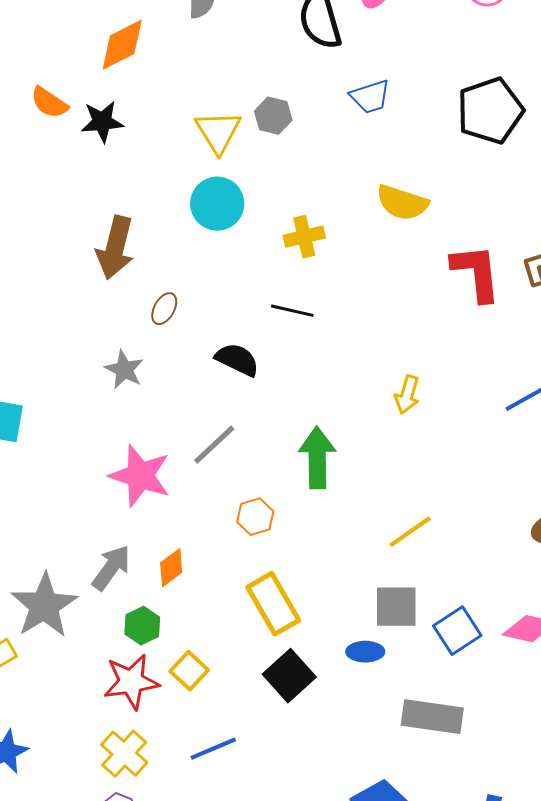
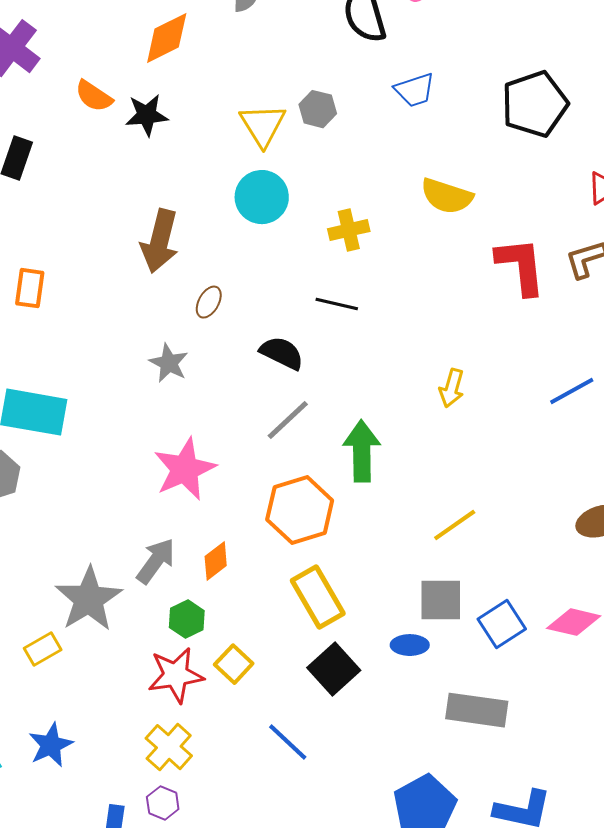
gray line: (214, 445) -> (288, 420), moved
pink star: (140, 476) -> (185, 469), turned 30
orange hexagon: (255, 517) -> (300, 510), size x1.8
blue line: (213, 749) -> (288, 742), moved, turned 66

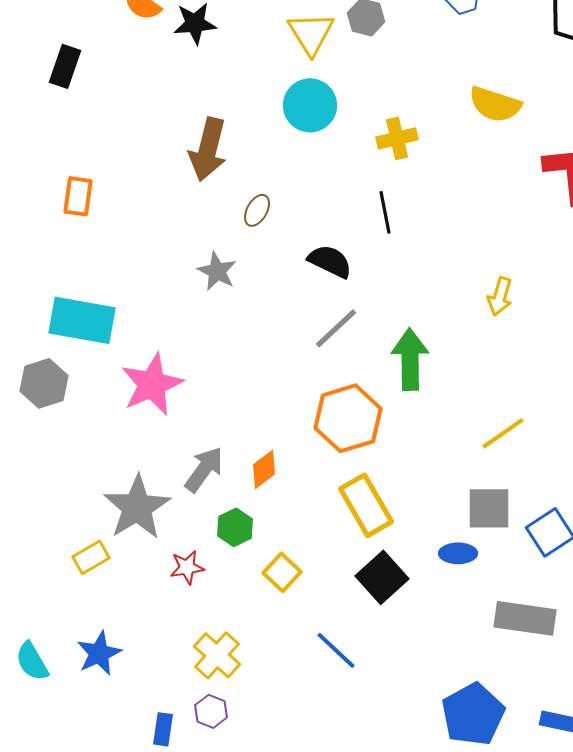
black line: (337, 304) -> (385, 212), turned 66
pink star: (185, 469) -> (152, 384), moved
red star: (176, 675) -> (187, 567), moved, size x0.6

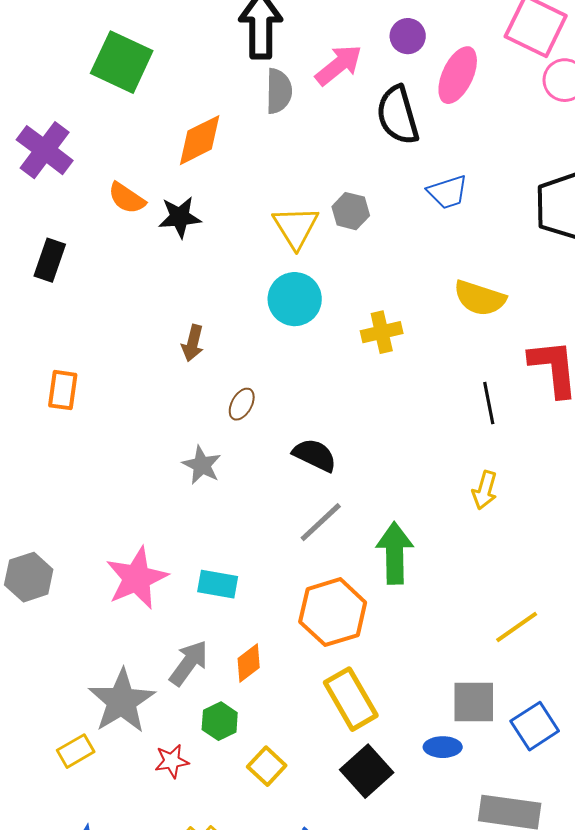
brown arrow: (208, 149) -> (193, 343), size x0.6
black line: (385, 212) -> (489, 403), moved
cyan rectangle: (82, 320) -> (218, 584), moved, size x0.6
yellow line: (503, 433) -> (517, 627), moved

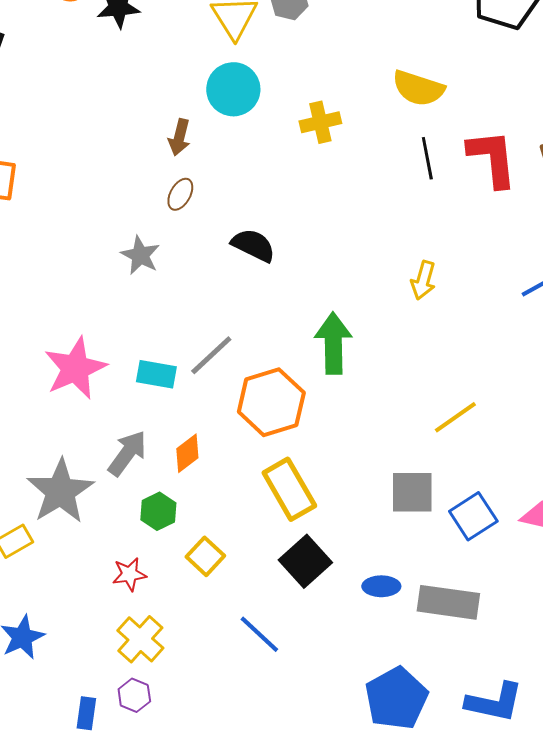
brown arrow: (193, 343) -> (179, 137), moved
black line: (489, 403) -> (427, 158), moved
gray line: (321, 522) -> (211, 355), moved
blue ellipse: (443, 747) -> (381, 586), moved
red star: (172, 761) -> (129, 574), moved

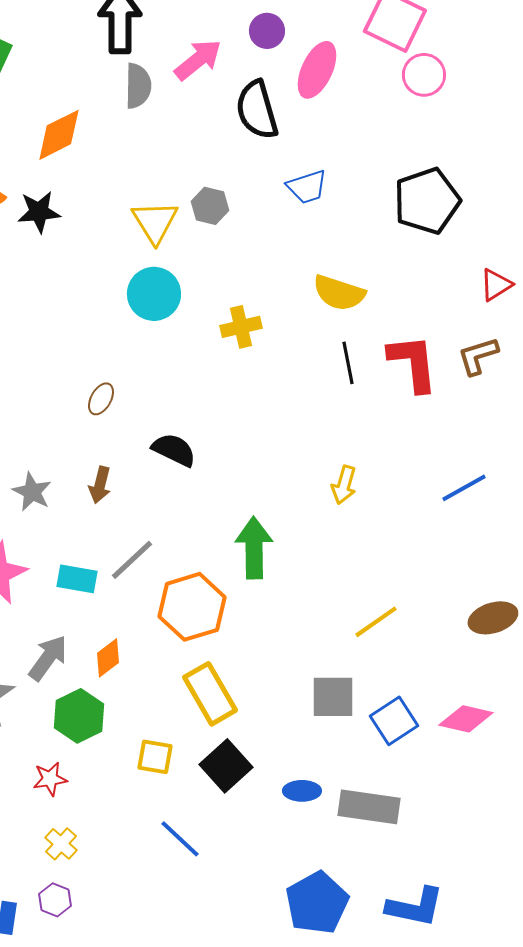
brown arrow: (179, 137) -> (100, 485), moved
gray star: (140, 255) -> (32, 492), moved
green hexagon: (158, 511) -> (79, 716), size x1.4
yellow square: (205, 556) -> (155, 757), moved, turned -33
yellow cross: (140, 639) -> (61, 844), size x0.7

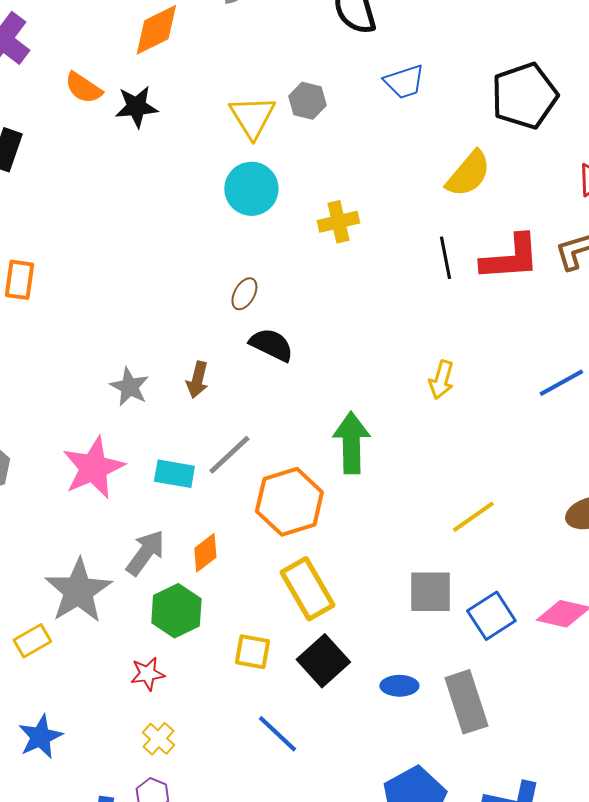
yellow semicircle: (339, 293) -> (468, 174), moved, turned -68
red L-shape: (413, 363) -> (510, 258), turned 92
brown ellipse: (101, 399) -> (244, 294), moved
gray rectangle: (369, 807) -> (466, 702), turned 64

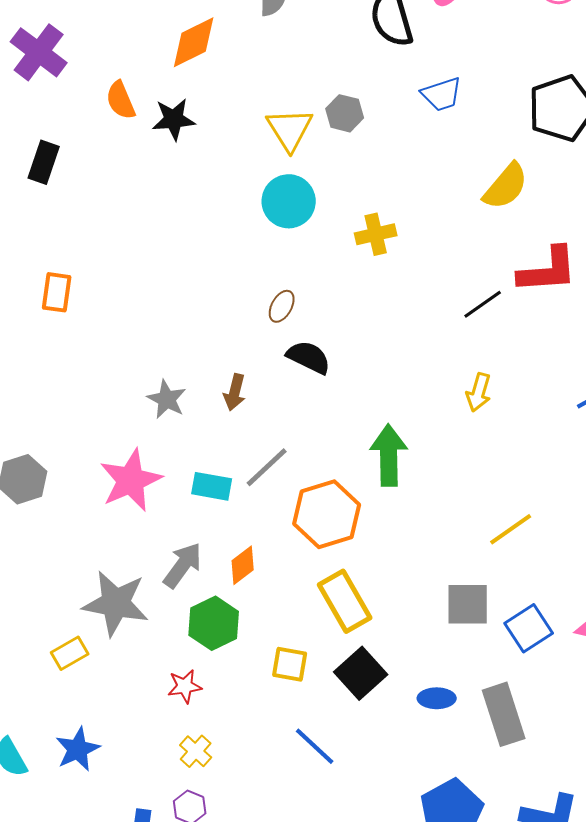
orange semicircle: (83, 88) -> (121, 100), turned 33
black line: (445, 258) -> (483, 304), moved, turned 66
gray star: (78, 591) -> (116, 603), turned -30

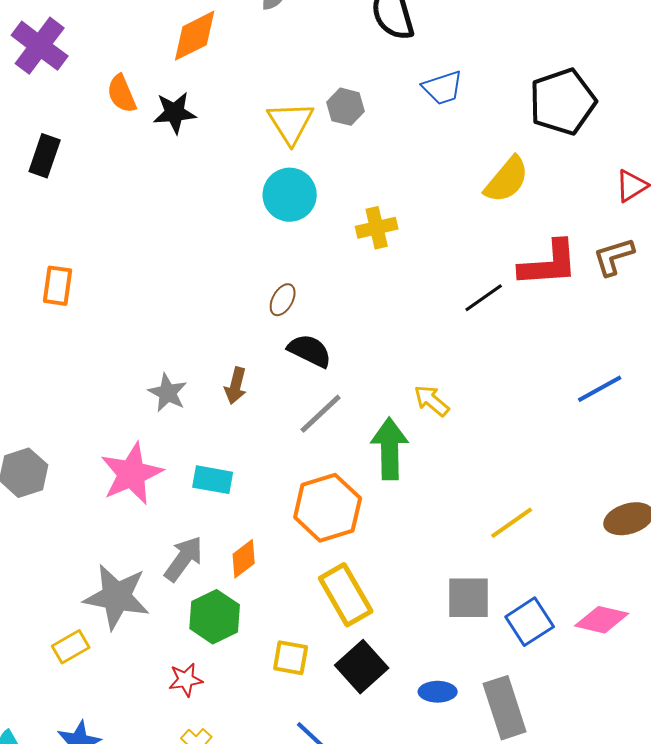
yellow arrow: (479, 392) -> (432, 401), moved, turned 114
gray line: (267, 467) -> (321, 414), moved

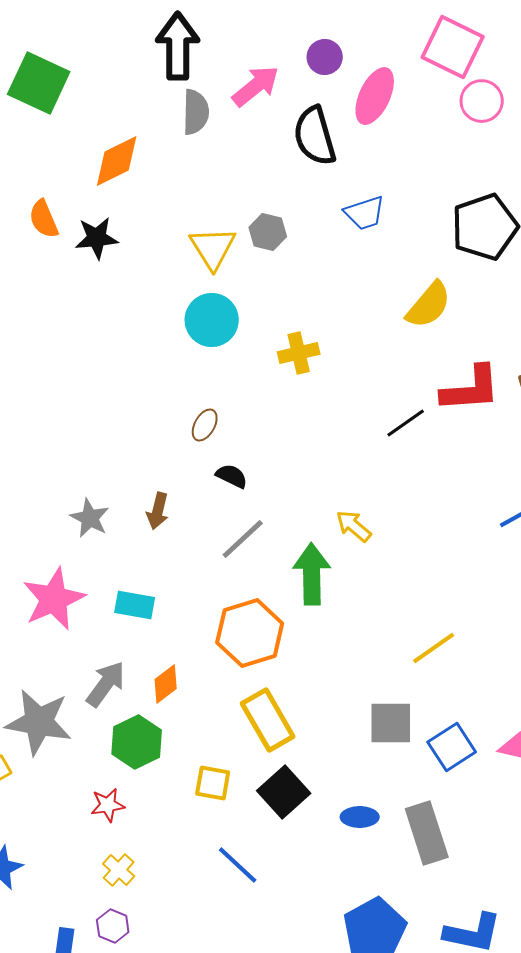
black semicircle: (310, 351) -> (232, 476), size x0.7

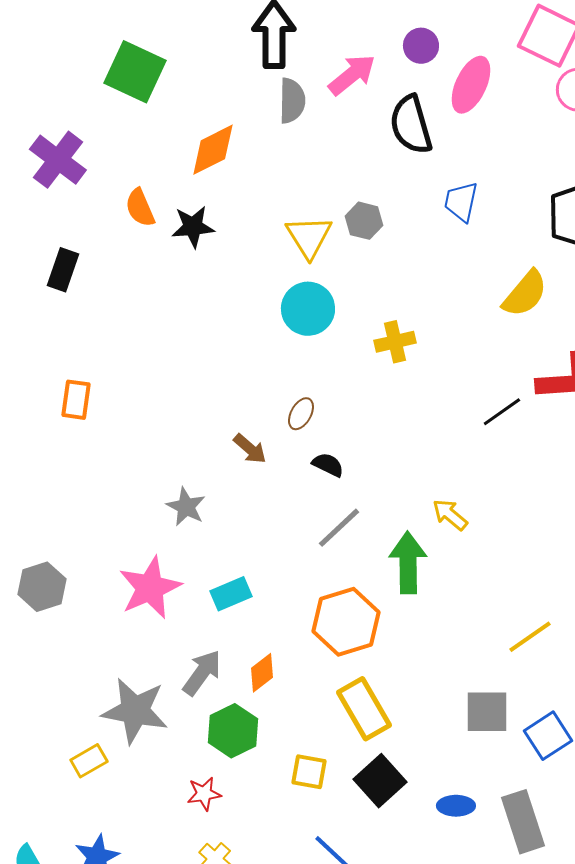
blue trapezoid: (365, 213) -> (461, 202), turned 120
brown arrow: (158, 511) -> (250, 449), moved, turned -63
cyan rectangle: (135, 605) -> (231, 594), turned -33

